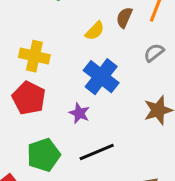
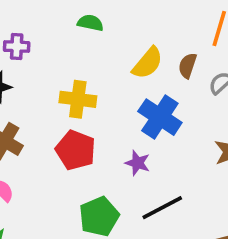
brown semicircle: (124, 18) -> (188, 66), moved
yellow semicircle: (95, 31) -> (148, 63), size x1.4

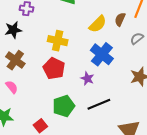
brown semicircle: (188, 66) -> (120, 19), moved

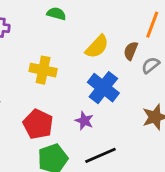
brown semicircle: (120, 19) -> (131, 51), moved
red pentagon: (54, 68) -> (38, 124), moved

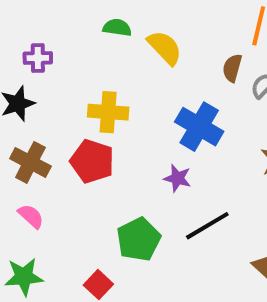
yellow semicircle: (97, 47) -> (165, 48), moved, turned -80
red pentagon: (38, 124) -> (92, 161), moved

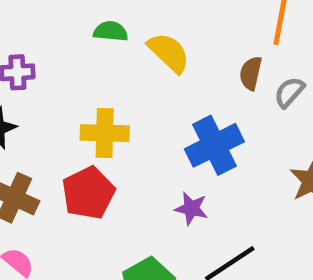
blue cross: (199, 127) -> (214, 145), turned 36
red pentagon: (92, 161) -> (88, 193), turned 30

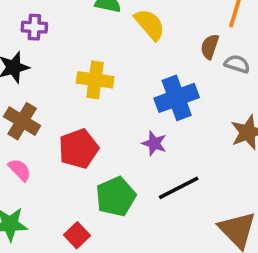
gray semicircle: (289, 92) -> (237, 64), turned 60
red pentagon: (88, 193) -> (79, 149), moved

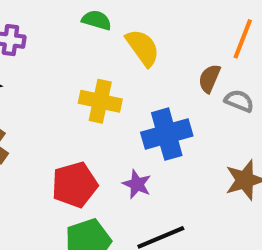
yellow cross: (95, 80) -> (100, 101), moved
red pentagon: (79, 149) -> (75, 185), moved

